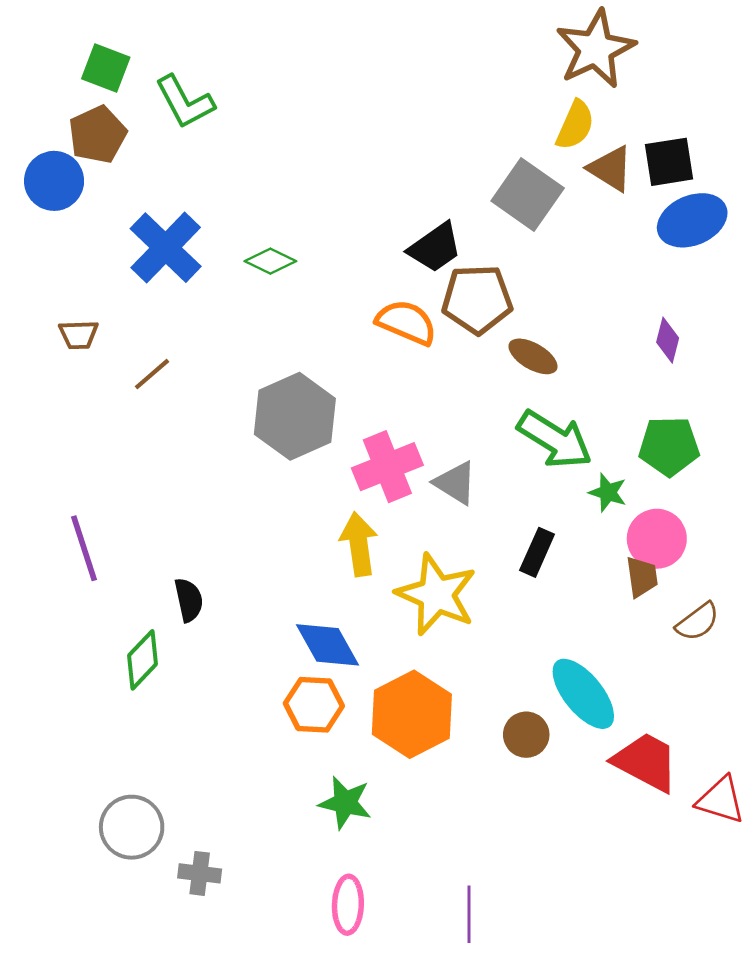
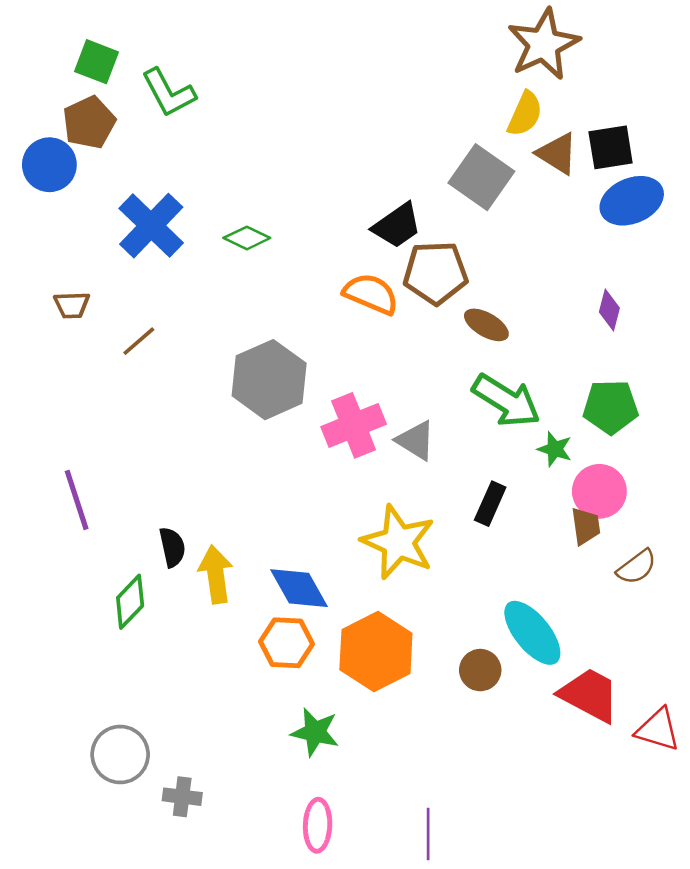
yellow arrow: (359, 544) -> (216, 574), moved

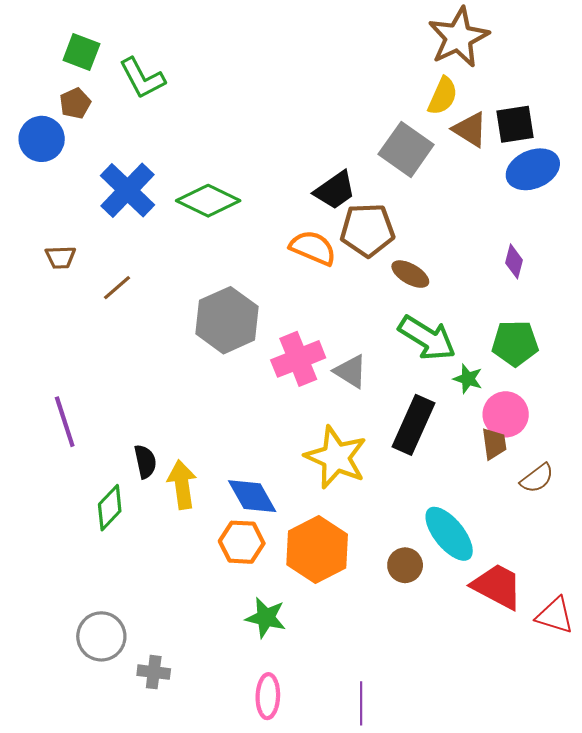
brown pentagon: (89, 123) -> (75, 103), size x0.7
green diamond: (247, 238) -> (208, 201), size x1.6
black rectangle: (490, 504) -> (413, 425), size x1.6

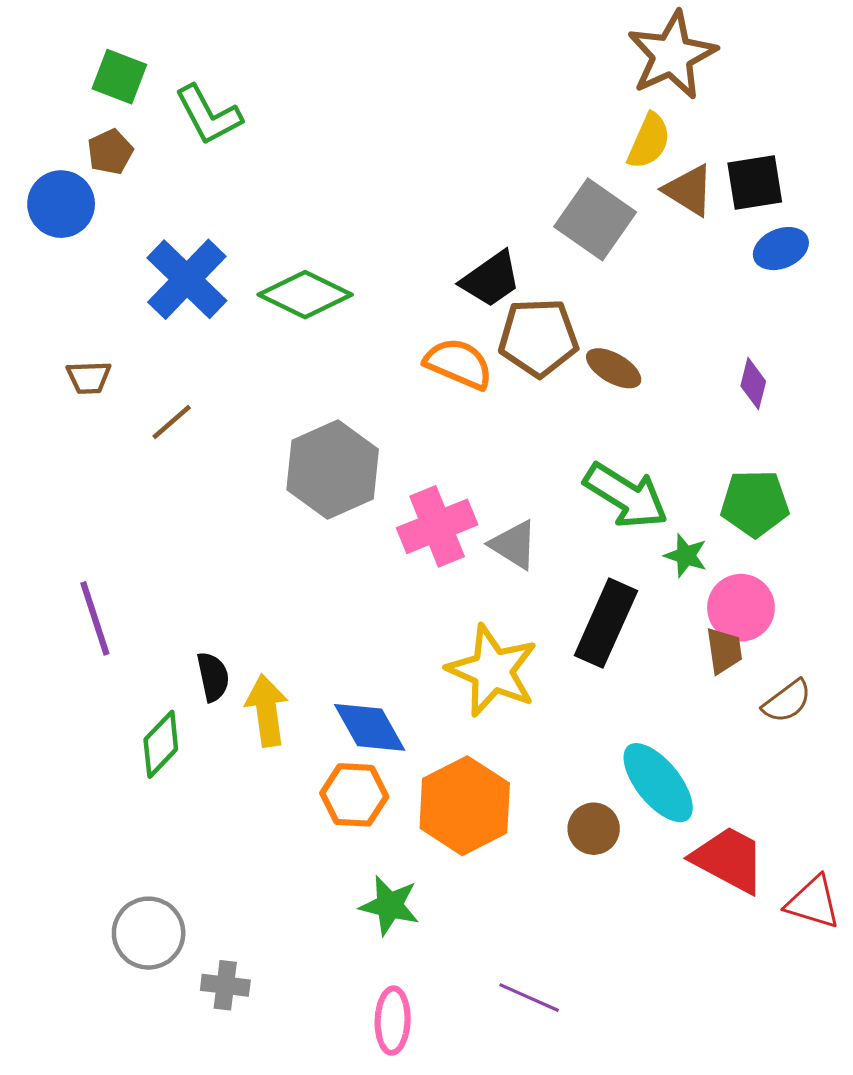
blue ellipse: (533, 169) -> (781, 249), size x0.7
brown ellipse: (410, 274) -> (614, 368), moved
purple line: (361, 703) -> (529, 998), moved, turned -66

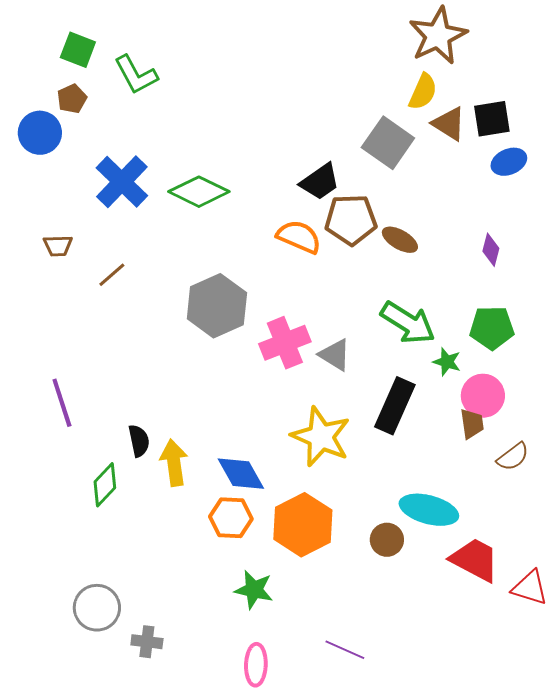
cyan ellipse: (658, 783) -> (429, 510), turned -36

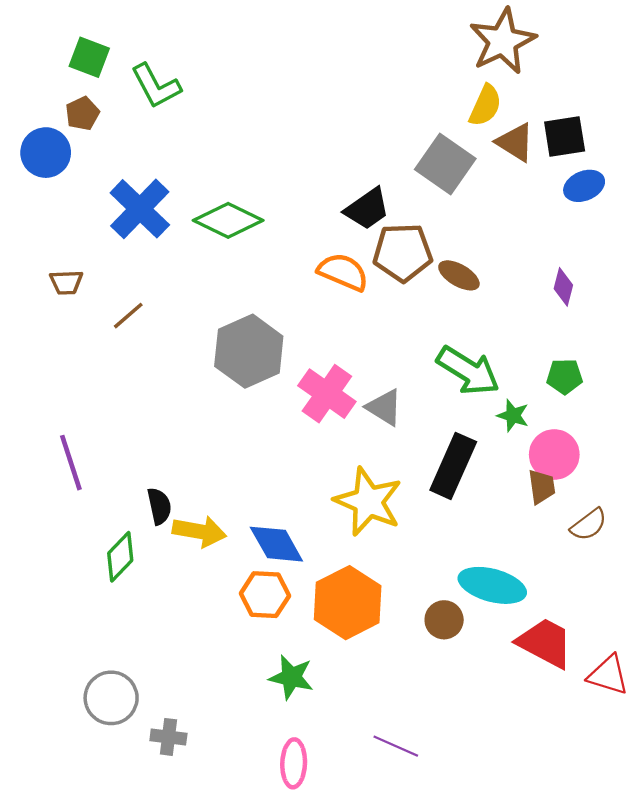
green pentagon: (492, 328) -> (565, 376), size x0.7
pink cross: (285, 343) -> (327, 394), turned -33
yellow arrow: (174, 463) -> (199, 531), turned 108

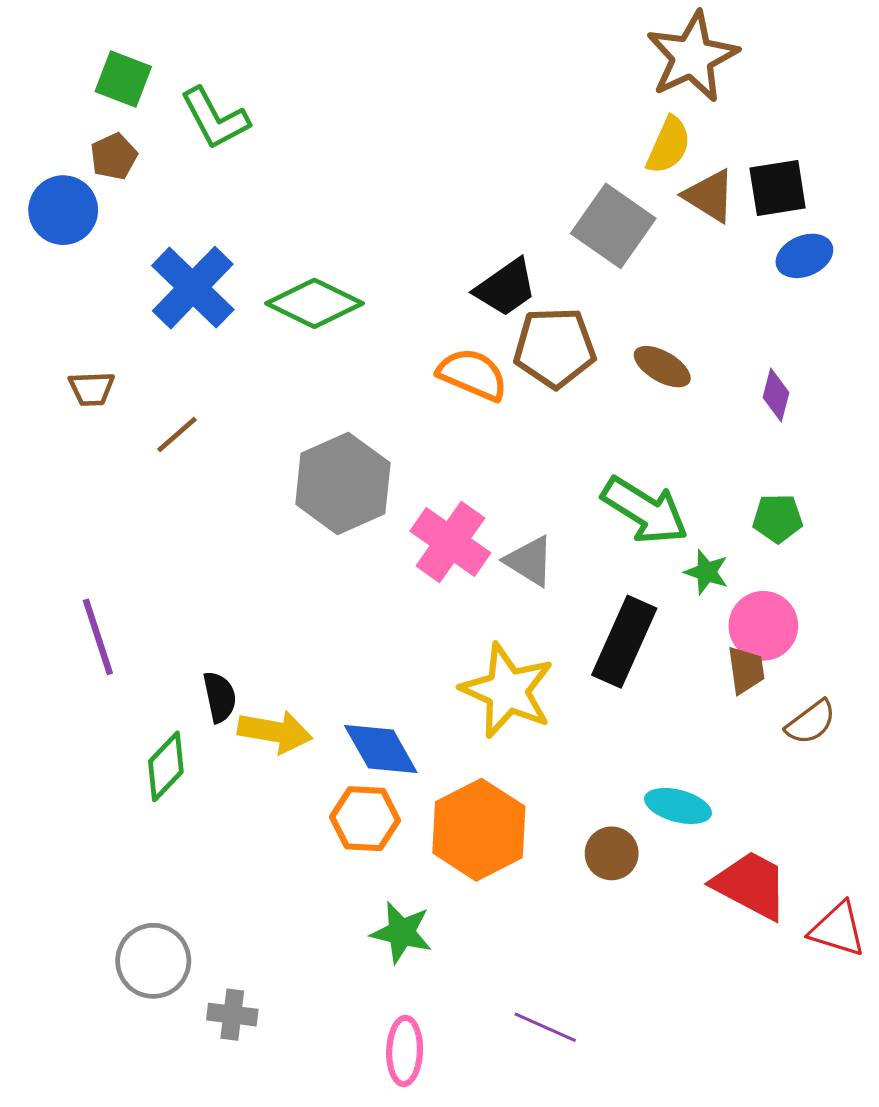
brown ellipse: (459, 275) -> (662, 367), moved
cyan ellipse: (492, 585) -> (678, 806), size x0.7

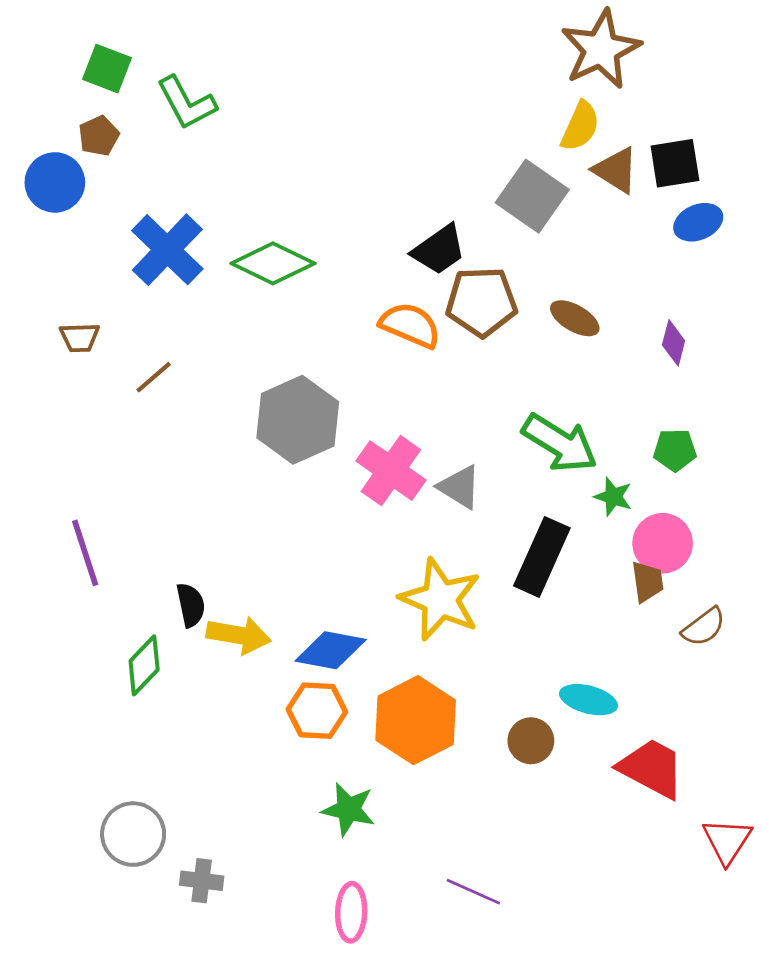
blue diamond: (381, 749) -> (331, 650), turned -50
red triangle: (838, 929) -> (727, 841), moved, turned 46

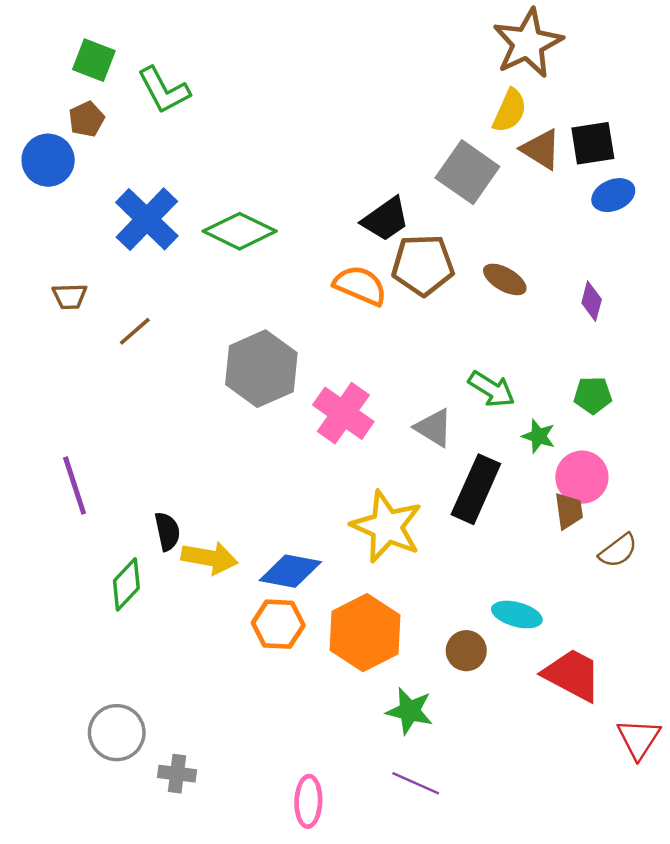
green arrow: (560, 443) -> (492, 389), size x0.7
gray triangle: (460, 487) -> (434, 428), moved
green star: (348, 809) -> (410, 711), moved

